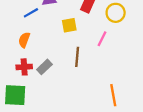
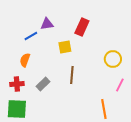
yellow circle: (116, 13) -> (113, 59), moved
pink line: (102, 39) -> (120, 85), moved
red cross: (24, 67) -> (17, 84), moved

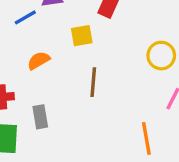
orange semicircle: (25, 60) -> (39, 60), moved, turned 40
gray rectangle: (43, 84) -> (40, 117), moved, turned -56

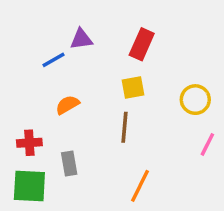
yellow square: (82, 36) -> (133, 87), moved
orange line: (146, 138) -> (140, 186), moved, turned 36

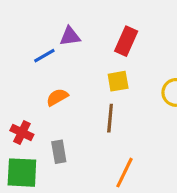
red cross: (29, 143) -> (22, 133), turned 30

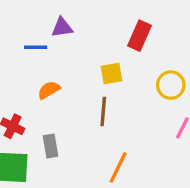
red rectangle: (126, 41) -> (139, 36), moved
blue line: (44, 56) -> (36, 47), turned 30

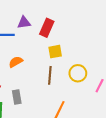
red rectangle: (139, 36) -> (47, 28), moved
yellow circle: (171, 85) -> (78, 73), moved

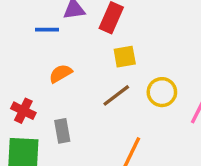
brown line: (50, 75) -> (116, 95), turned 48

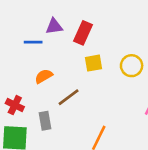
yellow circle: (162, 92) -> (132, 66), moved
brown line: (116, 95) -> (69, 97), moved

